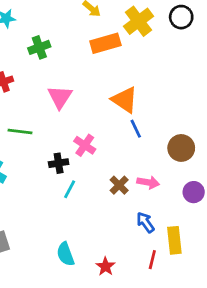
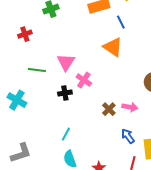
pink triangle: (60, 97) -> (66, 62), moved
blue line: (136, 129) -> (121, 22), moved
cyan line: (70, 189) -> (66, 134), moved

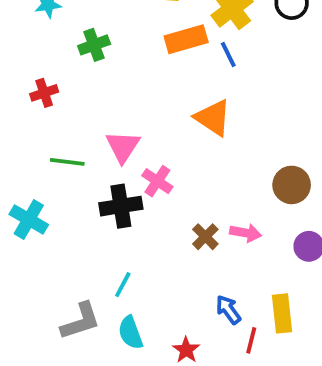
blue line: (121, 22) -> (228, 54), moved
black cross: (65, 93) -> (121, 206), size x1.5
blue arrow: (128, 136) -> (228, 310), moved
gray L-shape: (21, 153) -> (81, 321), moved

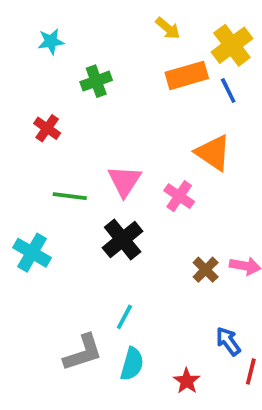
red cross: (44, 93) -> (47, 128), turned -36
pink cross: (157, 181) -> (179, 196), moved
black cross: (121, 206) -> (123, 239), turned -30
cyan semicircle: (130, 333) -> (132, 364), turned -144

